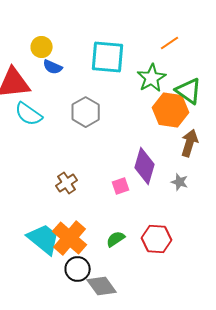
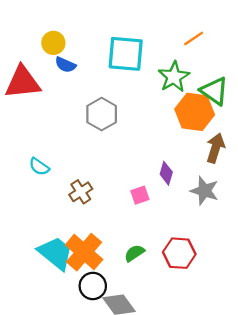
cyan semicircle: (29, 114) -> (39, 167), moved, size x0.7
purple diamond: (145, 166) -> (166, 173), size x0.6
gray star: (180, 182) -> (204, 191), size x1.5

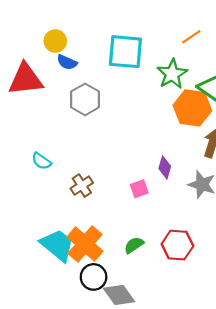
gray hexagon: (102, 114) -> (85, 99), moved

